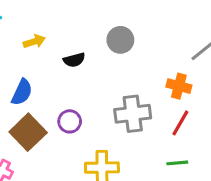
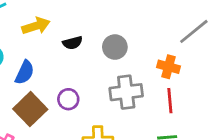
gray circle: (120, 40) -> (115, 47), moved
yellow arrow: (34, 41) -> (36, 26), size x1.4
red line: (180, 123) -> (170, 101), turned -35

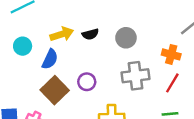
yellow arrow: (36, 26) -> (62, 34), moved
red line: (170, 101) -> (172, 83), turned 36

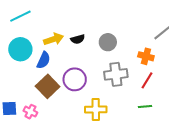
cyan circle: (23, 46) -> (20, 49), size x1.5
purple circle: (87, 82) -> (75, 79), size x1.5

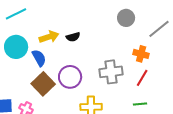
gray circle: (108, 42) -> (126, 18), moved
blue semicircle: (44, 60) -> (39, 58), turned -54

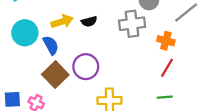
gray cross: (111, 72) -> (132, 24), moved

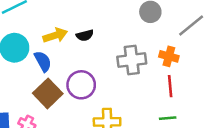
gray cross: (132, 24) -> (132, 60), moved
red line: (167, 68) -> (170, 86), turned -36

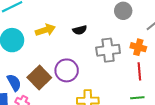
black semicircle: (85, 35) -> (80, 30), moved
blue semicircle: (43, 61) -> (14, 83), moved

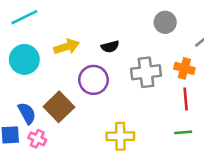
purple circle: (67, 70) -> (93, 80), moved

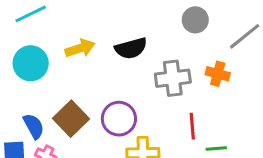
black semicircle: (110, 47) -> (131, 48), size x1.5
purple circle: (93, 80) -> (119, 119), moved
red line: (186, 99) -> (192, 126), moved

